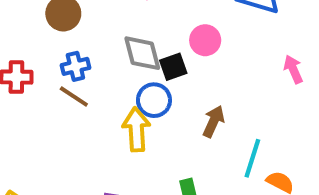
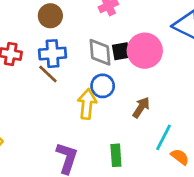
pink circle: (205, 40) -> (145, 51), size x1.6
blue cross: (75, 66) -> (53, 54), size x1.4
black square: (173, 67) -> (121, 51), moved

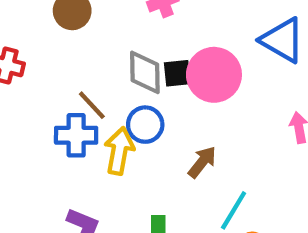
blue cross: (53, 54) -> (76, 135), moved
brown line: (48, 74) -> (92, 105), moved

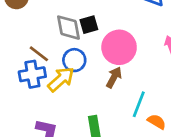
pink circle: (214, 75) -> (119, 47), moved
yellow arrow: (119, 151) -> (61, 79), turned 48

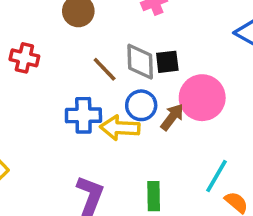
brown line: (39, 54) -> (105, 69), moved
brown arrow: (114, 77) -> (172, 117), moved
yellow arrow: (61, 79) -> (120, 128), turned -144

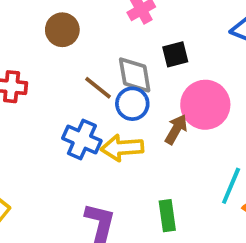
black square: (167, 62) -> (175, 54), moved
blue circle: (141, 105) -> (132, 104), moved
blue cross: (83, 115) -> (82, 139), turned 32

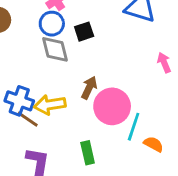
brown line: (98, 88) -> (28, 119), moved
blue circle: (132, 104) -> (52, 24), moved
pink circle: (205, 105) -> (112, 106), moved

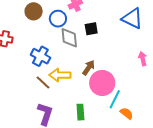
blue circle: (52, 24) -> (58, 19), moved
blue cross: (19, 101) -> (40, 56), moved

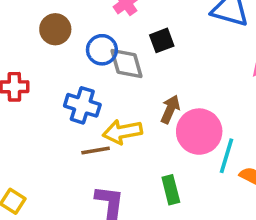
blue circle: (58, 19) -> (102, 50), moved
brown line: (43, 83) -> (96, 150), turned -42

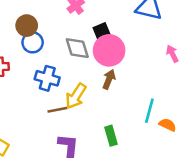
blue circle: (102, 50) -> (33, 42), moved
yellow arrow: (122, 132) -> (76, 96), turned -45
pink circle: (199, 132) -> (109, 50), moved

